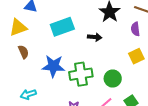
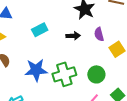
cyan rectangle: (62, 27) -> (40, 30), size x0.7
purple semicircle: (135, 29) -> (99, 34), moved

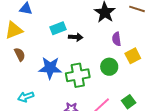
black arrow: (73, 36) -> (76, 37), moved
green circle: (96, 74) -> (109, 67), moved

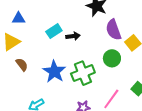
purple semicircle: (117, 39) -> (114, 30), size x1.5
blue star: (50, 68) -> (54, 72), turned -30

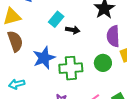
cyan rectangle: (54, 31) -> (56, 19), turned -35
brown semicircle: (22, 65) -> (15, 41), size x1.5

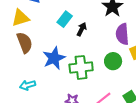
black arrow: (73, 30) -> (82, 29), turned -72

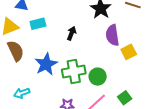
cyan rectangle: (65, 19) -> (38, 24), moved, turned 42
green circle: (113, 61) -> (98, 77), moved

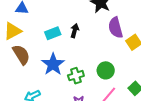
cyan rectangle: (38, 24) -> (53, 33), moved
green cross: (74, 71) -> (76, 76), moved, size x0.7

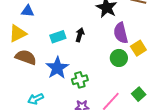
brown semicircle: (21, 55) -> (26, 57), turned -40
green circle: (106, 70) -> (119, 58), moved

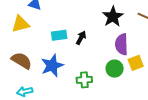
brown semicircle: (26, 57) -> (22, 61), moved
green cross: (80, 80) -> (84, 80), moved

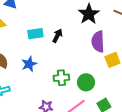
blue star: (52, 66) -> (29, 64), size x0.7
green circle: (115, 69) -> (86, 82), moved

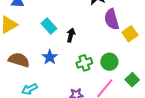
cyan rectangle: (35, 34) -> (49, 26), turned 70
black arrow: (57, 36) -> (71, 35), moved

